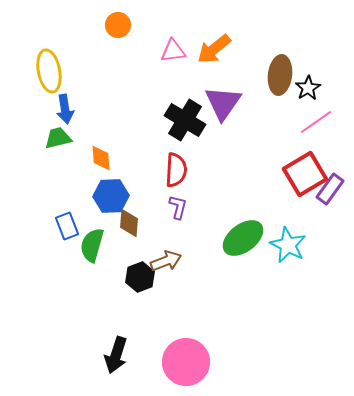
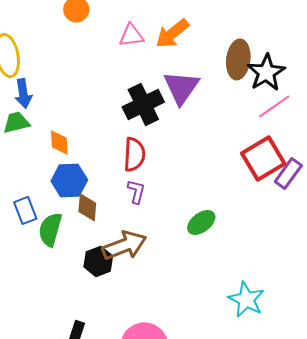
black star: (308, 88) -> (266, 72), size x1.5
black cross: (185, 120) -> (143, 104), turned 33
green ellipse: (243, 238) -> (201, 222), size x0.7
cyan star: (288, 245) -> (246, 299), moved
brown arrow: (166, 261) -> (124, 245), size x1.4

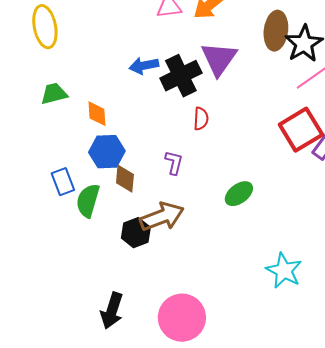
blue arrow: (23, 93) -> (144, 66), moved, turned 88
red semicircle: (134, 154) -> (201, 119), moved, size x0.7

